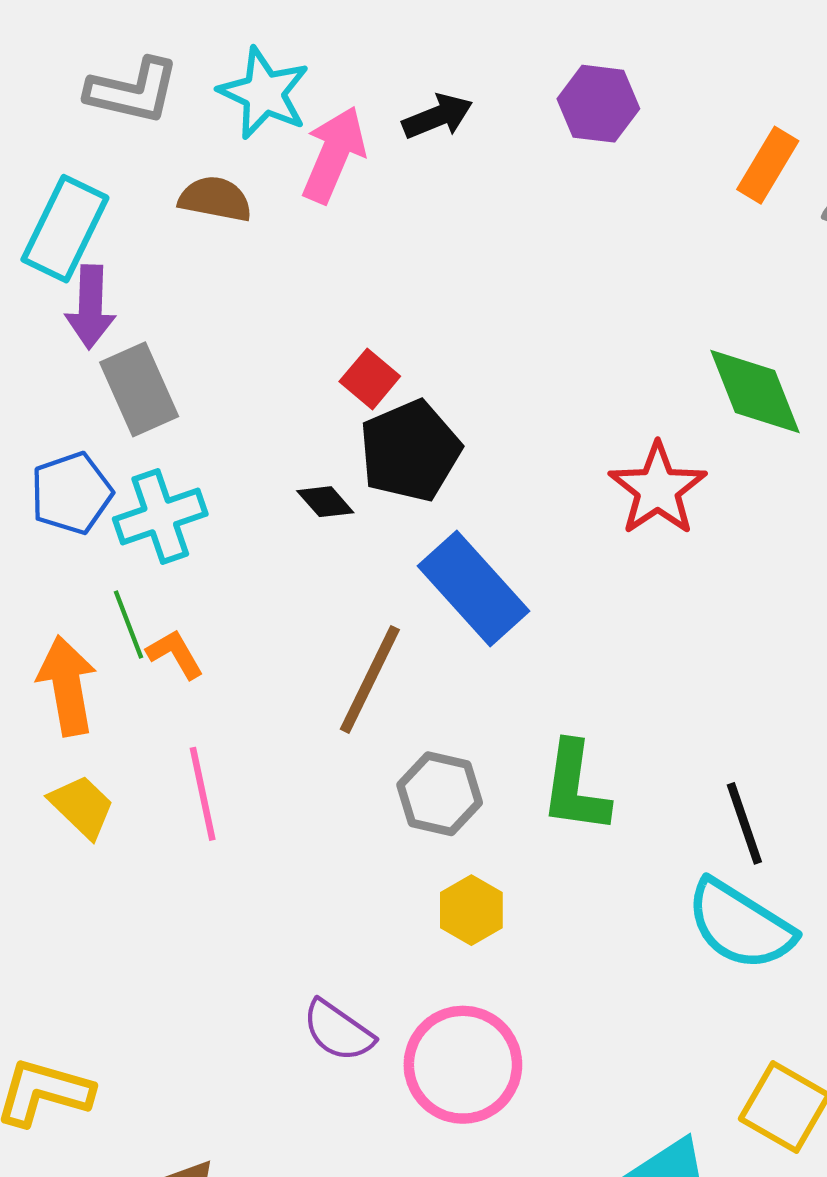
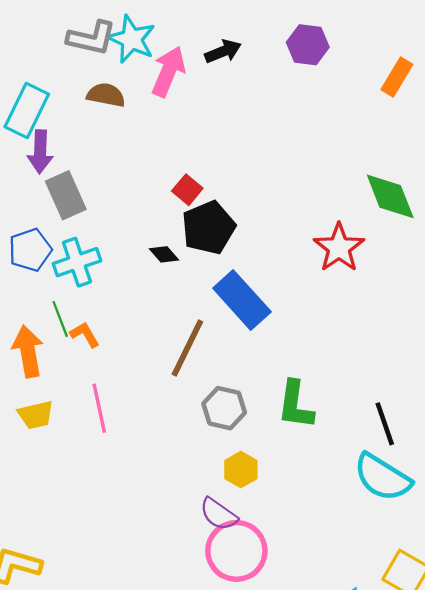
gray L-shape: (133, 91) -> (91, 38), moved
yellow trapezoid: (82, 806) -> (36, 415), turned 123
purple semicircle: (338, 1031) -> (219, 514), moved

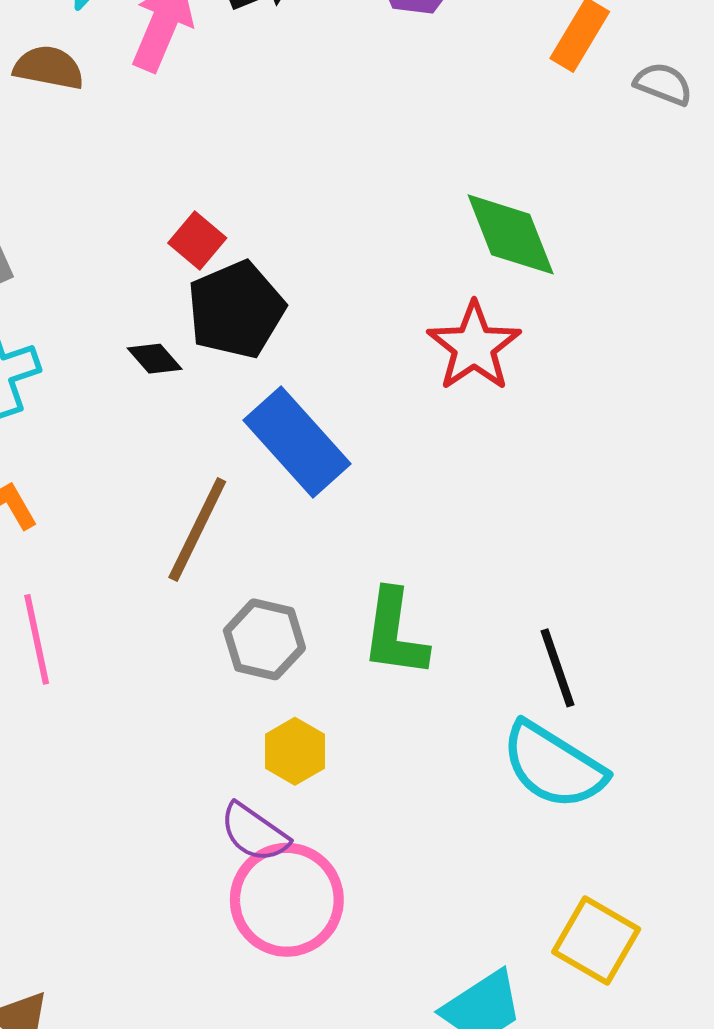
green diamond: (390, 196) -> (511, 234), moved

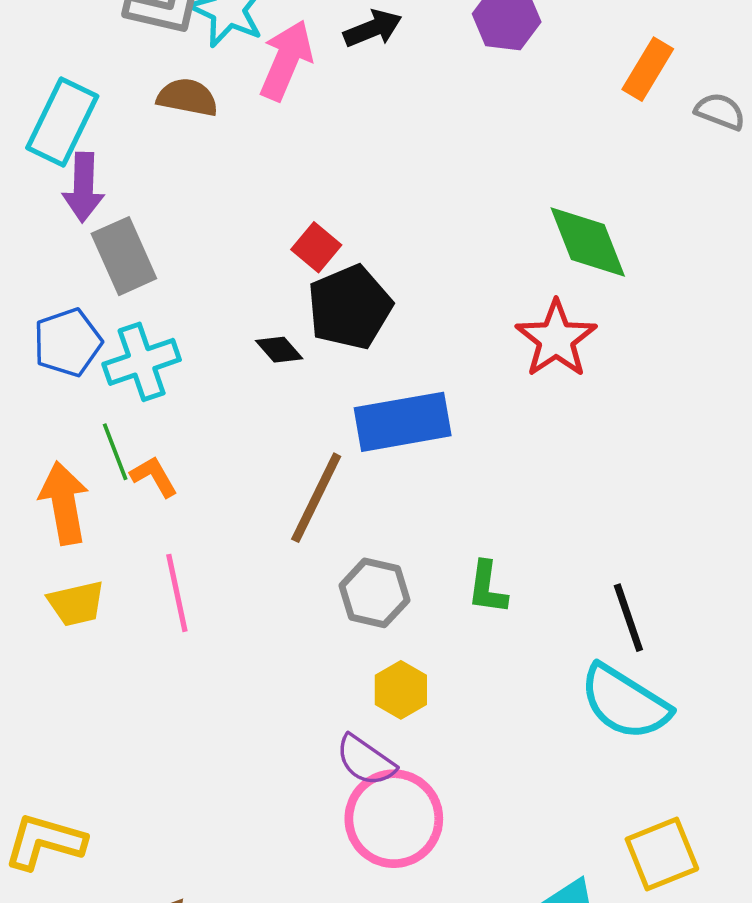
blue rectangle: (297, 442) -> (403, 422), turned -58
green L-shape: (395, 633) -> (487, 588), size x0.7
yellow square: (596, 941) -> (662, 854), turned 38

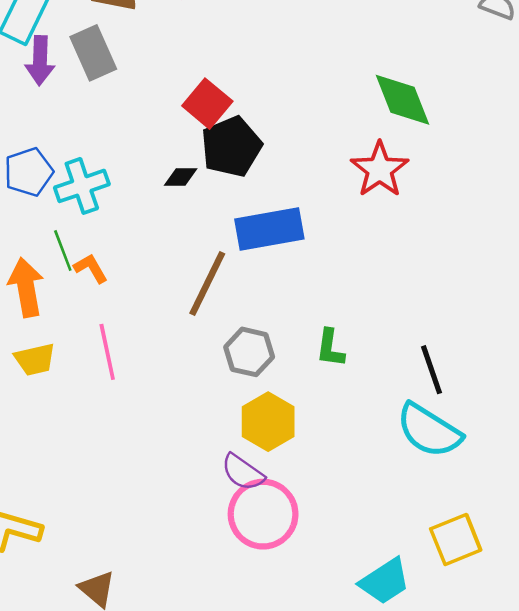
red square: (316, 247) -> (207, 104), size x1.4
gray rectangle: (124, 256) -> (93, 53), moved
black diamond: (279, 350) -> (181, 177), turned -48
yellow hexagon: (401, 690) -> (268, 422), size x1.4

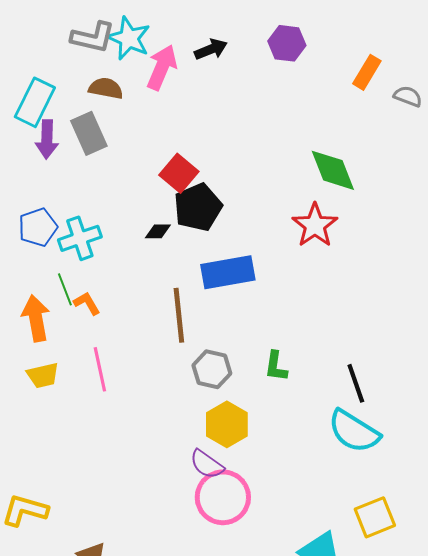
brown line: (207, 284) -> (179, 315), turned -32

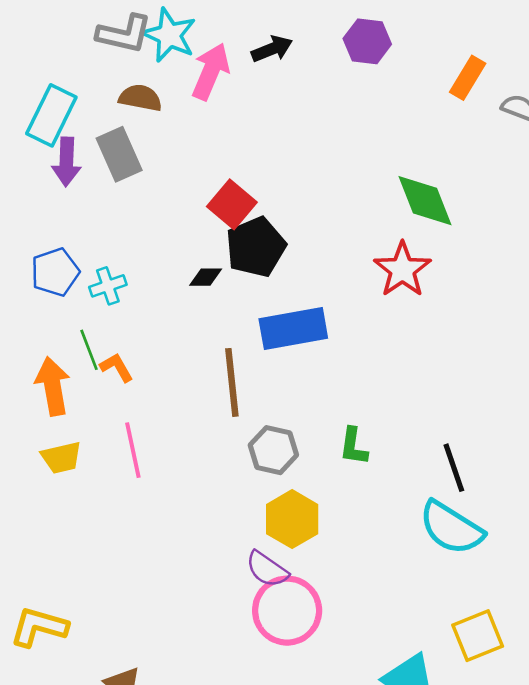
cyan cross: (80, 238) -> (108, 286), size x0.7

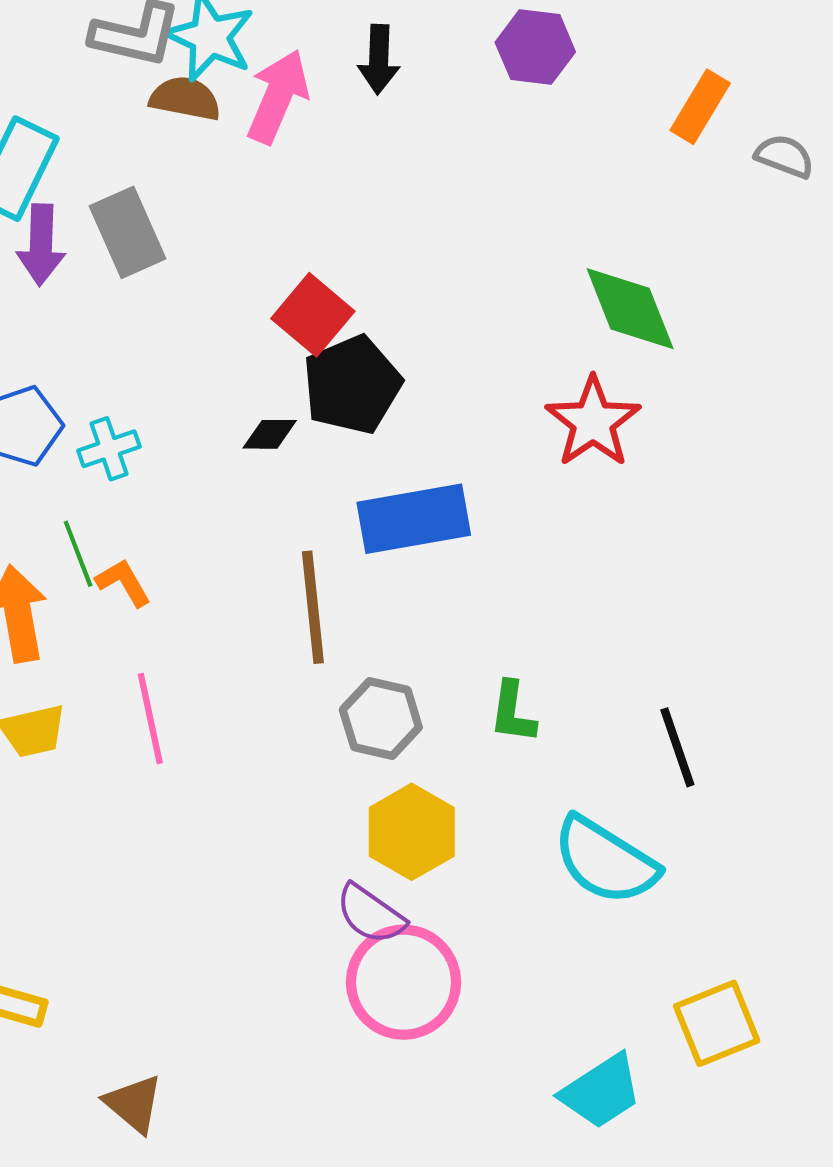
black arrow: (272, 49) -> (379, 59), turned 114
brown semicircle: (140, 98) -> (185, 99), moved
cyan semicircle: (451, 528) -> (605, 861), moved

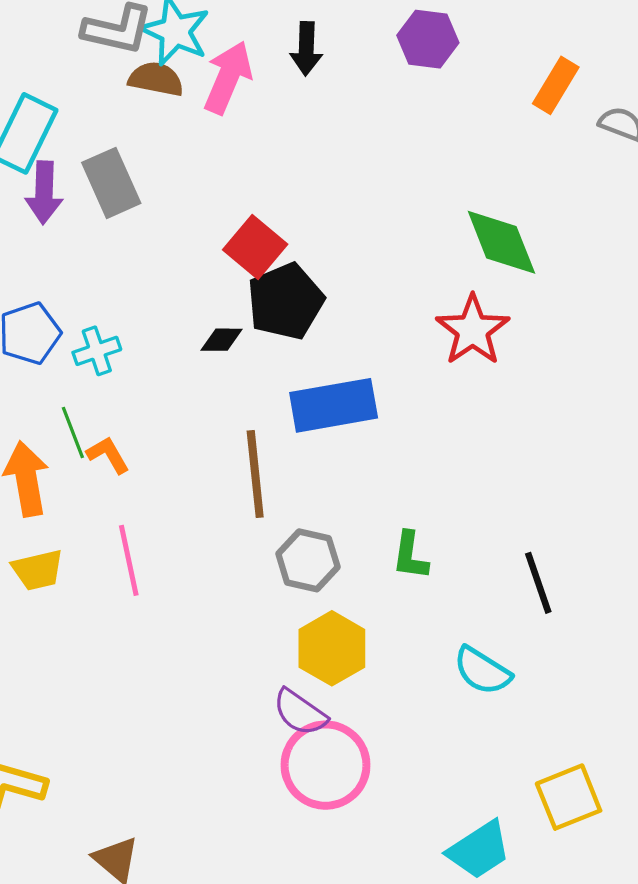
cyan semicircle: (605, 861) -> (482, 671), size x0.7

